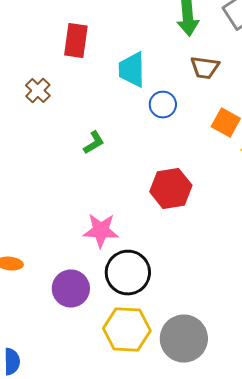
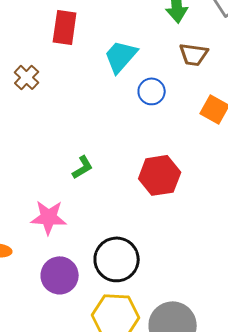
cyan trapezoid: (132, 70) -> (121, 56), turned 42
green L-shape: (94, 143) -> (83, 167), moved
pink star: (101, 231) -> (49, 217), moved

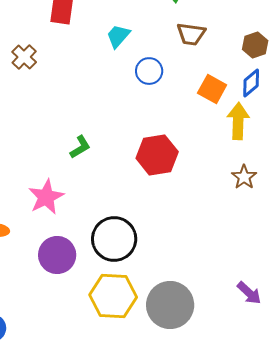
cyan trapezoid: (121, 56) -> (118, 36), size x0.7
pink star: (49, 217) -> (46, 197), turned -30

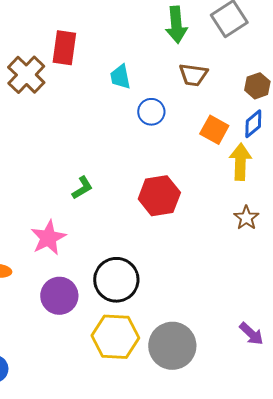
cyan trapezoid: (118, 36) -> (120, 77), turned -52
brown cross: (24, 57) -> (26, 75), moved, size x1.5

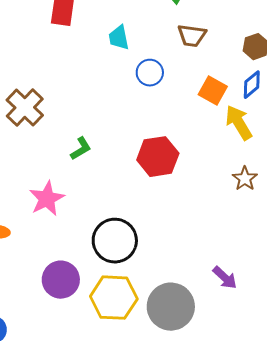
brown cross: (26, 75) -> (25, 108), moved
yellow arrow: (240, 162) -> (239, 123), turned -33
purple circle: (59, 296) -> (61, 280), moved
purple arrow: (251, 334) -> (225, 278), moved

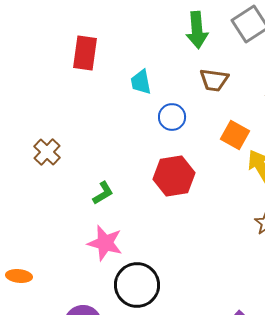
brown cross: (25, 108) -> (47, 152), size x0.7
red hexagon: (158, 157) -> (174, 176), moved
pink star: (47, 199) -> (105, 243), moved, turned -30

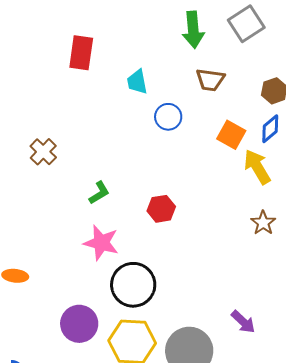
red hexagon: (174, 176) -> (161, 209), moved, size x0.7

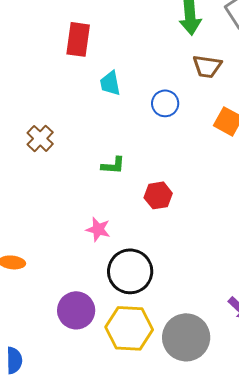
cyan trapezoid: (137, 82) -> (110, 83), moved
green L-shape: (99, 193) -> (113, 165), moved, turned 35
pink star: (101, 243) -> (98, 229), size x0.7

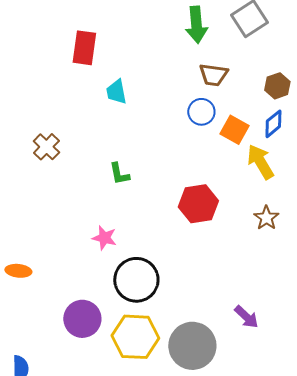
blue circle: (165, 103) -> (201, 112), moved
green L-shape: (113, 165) -> (119, 174), turned 75
red hexagon: (158, 195) -> (198, 204), moved, size x1.4

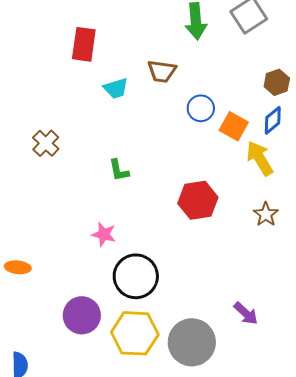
brown trapezoid: (213, 75) -> (162, 71), moved
cyan trapezoid: (116, 92) -> (116, 88), turned -96

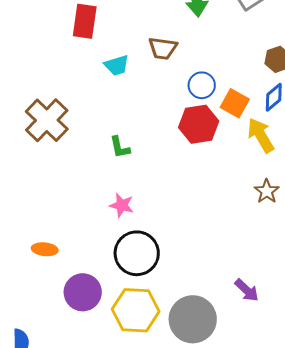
brown cross: (46, 143) -> (47, 120), size x1.6
red hexagon: (198, 200) -> (199, 124), moved
pink star: (104, 234) -> (122, 205), moved
orange ellipse: (18, 267) -> (45, 249), moved

